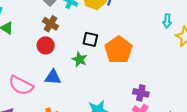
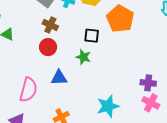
orange pentagon: (119, 50) -> (120, 19), moved
pink semicircle: (21, 85) -> (28, 90), turned -95

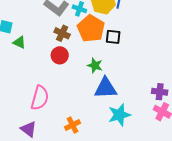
orange pentagon: (120, 19) -> (91, 29), moved
black square: (92, 36) -> (113, 37), moved
blue triangle: (59, 78) -> (106, 88), moved, size x1.4

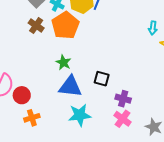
black square: (113, 37) -> (102, 79), moved
red circle: (60, 55) -> (22, 95), moved

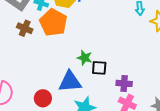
green star: (63, 62) -> (85, 58), moved
red circle: (22, 95) -> (43, 98), moved

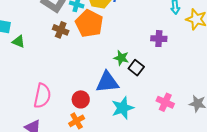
black square: (99, 68) -> (136, 68), turned 35
purple cross: (124, 83) -> (159, 39), moved

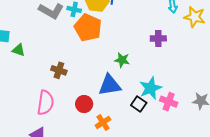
brown cross: (61, 30) -> (59, 70), moved
black square: (136, 68) -> (139, 104), moved
cyan star: (123, 108) -> (150, 88), moved
orange cross: (77, 121) -> (103, 122), moved

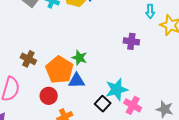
orange pentagon: (88, 28) -> (59, 70), moved
green star: (122, 60) -> (79, 58), moved
blue triangle: (110, 85) -> (77, 81), size x0.7

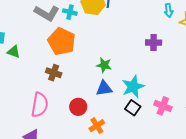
orange pentagon: (59, 70) -> (62, 41), moved
cyan star: (117, 89) -> (133, 87), moved

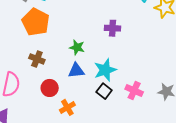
purple cross: (154, 43) -> (112, 28), moved
brown cross: (54, 73) -> (37, 59), moved

